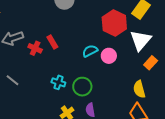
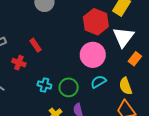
red cross: (35, 48) -> (19, 63), moved
cyan semicircle: (90, 51) -> (98, 82), moved
pink circle: (109, 56) -> (93, 55), size x1.6

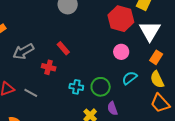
pink circle: (93, 55) -> (121, 52), size x0.6
orange rectangle: (135, 59) -> (156, 57), moved

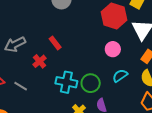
red cross: (49, 67) -> (40, 61), turned 32
cyan cross: (76, 87) -> (66, 82), size x1.5

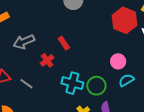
pink circle: (113, 49) -> (118, 61), moved

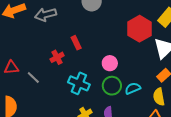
gray arrow: (24, 42) -> (46, 15), moved
pink circle: (118, 61) -> (110, 63), moved
green circle: (96, 86) -> (112, 86), moved

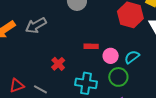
red rectangle: (76, 43) -> (91, 46), moved, turned -48
cyan semicircle: (133, 88) -> (132, 57), moved

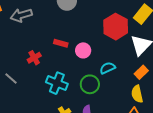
red rectangle: (91, 46) -> (61, 43), moved
pink circle: (111, 56) -> (83, 50), moved

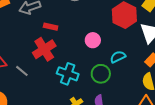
red rectangle: (61, 43) -> (51, 27), moved
red cross: (34, 58) -> (44, 49), size x1.6

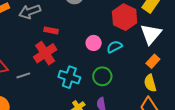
cyan semicircle: (118, 57) -> (114, 47), moved
gray line: (22, 71) -> (23, 75), turned -56

